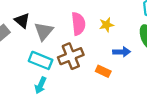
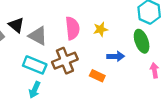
gray triangle: (44, 31) -> (38, 36), turned -42

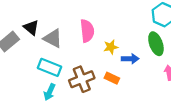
yellow star: (101, 29) -> (111, 47), moved
brown cross: (65, 61) -> (82, 79), moved

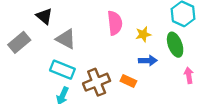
black triangle: (31, 28) -> (44, 16), moved
pink semicircle: (87, 31) -> (115, 23), moved
yellow star: (111, 47) -> (143, 34), moved

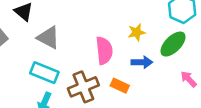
pink semicircle: (115, 23) -> (104, 51), moved
green ellipse: (175, 45) -> (173, 44), turned 65
pink arrow: (189, 75) -> (189, 79), turned -35

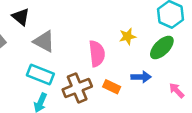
blue arrow: (142, 62) -> (141, 77), moved
pink arrow: (189, 79) -> (177, 90), moved

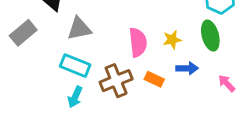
yellow star: (128, 36) -> (172, 40), moved
gray triangle: (44, 41) -> (79, 29), turned -40
green ellipse: (162, 47) -> (210, 36), turned -60

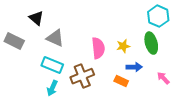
gray triangle: (79, 29) -> (55, 38), turned 36
gray rectangle: (23, 33) -> (14, 41), turned 66
orange rectangle: (154, 79) -> (121, 81), moved

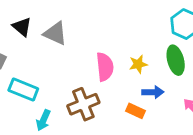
gray triangle: (55, 38) -> (55, 33), moved
cyan rectangle: (52, 65) -> (23, 90), moved

